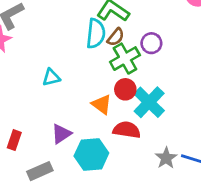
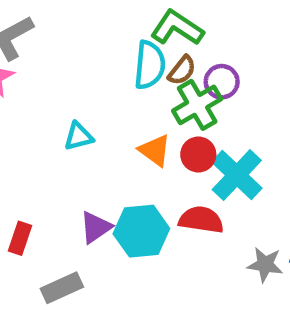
purple circle: (151, 43) -> (222, 82), moved
orange triangle: (102, 104) -> (155, 150), moved
cyan hexagon: (91, 155) -> (141, 231), moved
gray star: (166, 158) -> (265, 265), turned -30

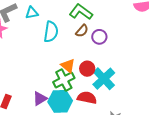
cyan semicircle: (150, 65) -> (51, 32), moved
green cross: (197, 105) -> (64, 80), moved
cyan triangle: (79, 136) -> (32, 13), moved

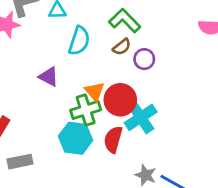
red circle: (87, 69) -> (120, 100), size x1.5
purple triangle: (40, 98) -> (49, 77), moved, turned 49
red semicircle: (87, 98) -> (113, 140), turned -96

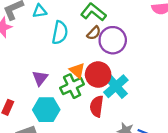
purple circle: (144, 59) -> (113, 40), size x1.6
purple triangle: (49, 77) -> (40, 78), moved, turned 49
cyan hexagon: (76, 138) -> (46, 110), moved

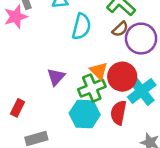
cyan hexagon: (46, 110) -> (85, 114), moved

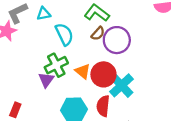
cyan semicircle: (81, 26) -> (64, 34), turned -35
green cross: (92, 88) -> (56, 65), moved

